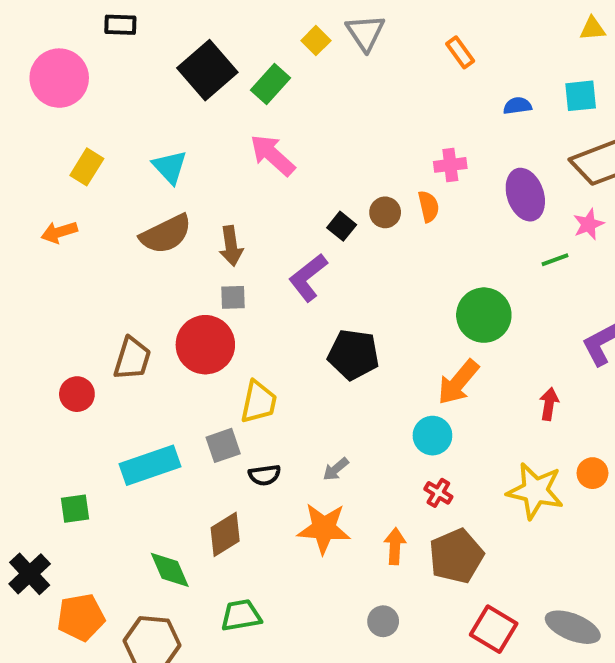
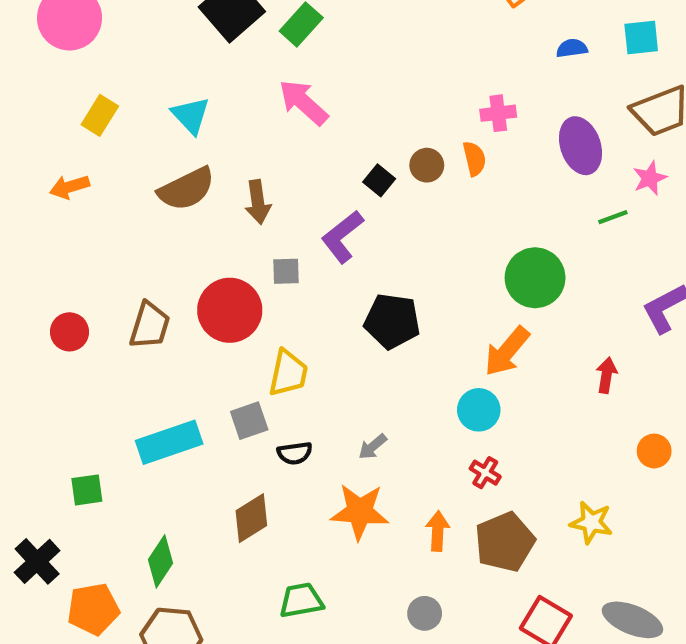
gray square: (233, 297) -> (286, 271), moved
red circle: (77, 394) -> (70, 332), moved
yellow star: (535, 491) -> (591, 522), moved, size x0.7
green diamond: (170, 570) -> (160, 561), moved, turned 57
green trapezoid: (241, 615) -> (301, 600), moved

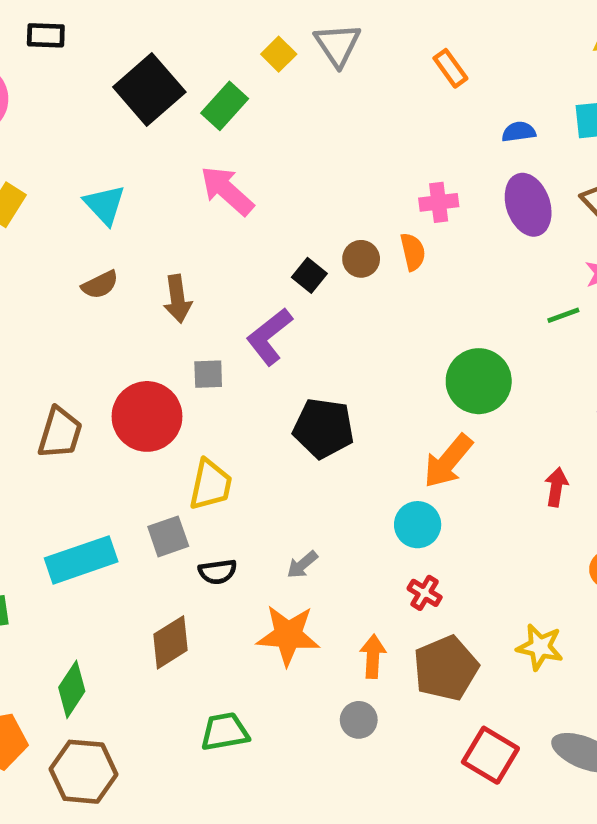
purple ellipse: (581, 146) -> (528, 205), moved
brown semicircle: (186, 189) -> (100, 285), size x0.6
gray circle: (425, 613) -> (359, 720), moved

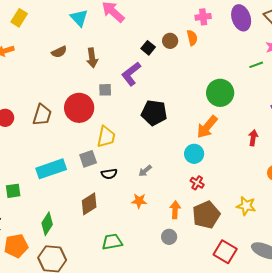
cyan triangle: (105, 205) -> (79, 18), moved
orange star: (288, 635) -> (139, 201), size x0.6

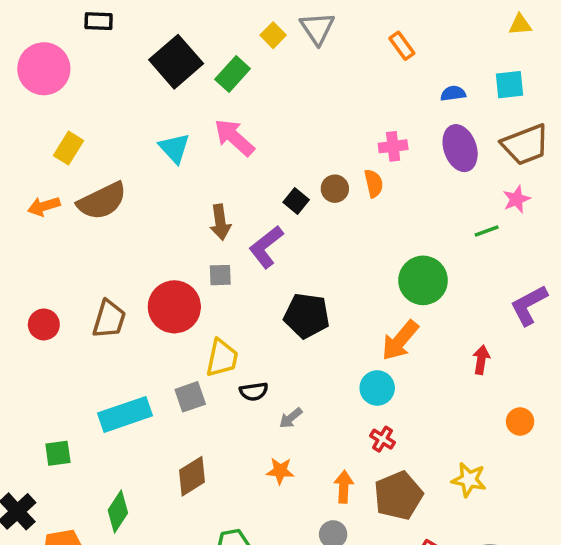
brown semicircle: (59, 52) -> (102, 201), moved, size x1.8
brown arrow: (92, 58) -> (220, 222), moved
black semicircle: (109, 174) -> (254, 392), moved

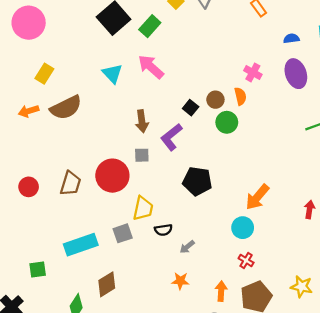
pink cross: (393, 146) -> (253, 72), turned 36
green circle: (423, 280) -> (227, 122), moved, size x0.7
brown diamond: (192, 476) -> (107, 284), moved

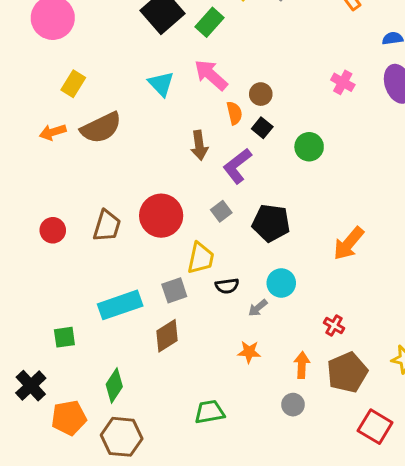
orange semicircle: (240, 96) -> (234, 113), moved
brown circle: (215, 100) -> (261, 94), moved
gray square: (142, 155) -> (221, 211), moved, turned -35
cyan circle: (243, 228) -> (281, 283), moved
brown diamond: (107, 284) -> (167, 336), moved

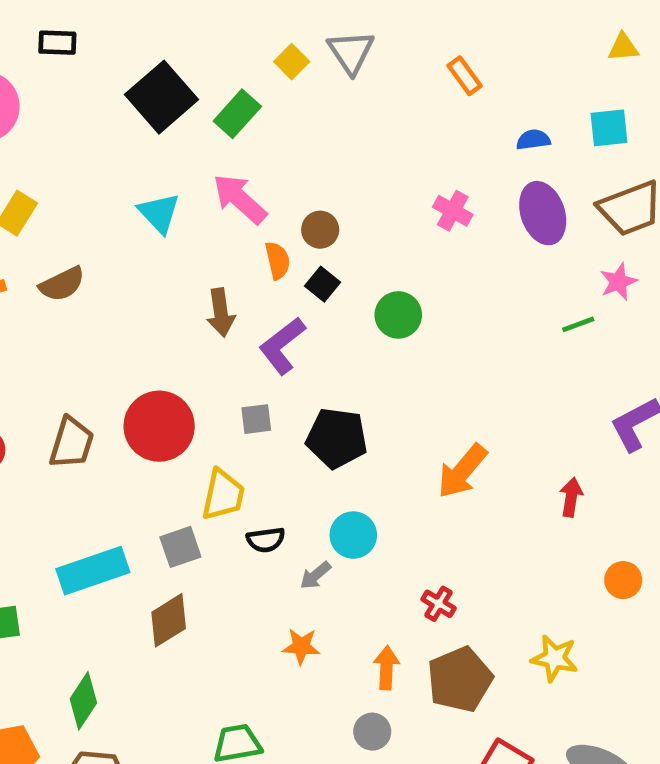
brown semicircle: (101, 128) -> (62, 284), size x0.7
gray square: (221, 211) -> (256, 419), turned 30

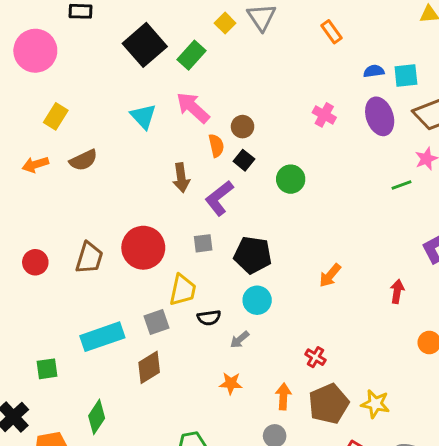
cyan square: (609, 128) -> (406, 76), moved
orange arrow: (462, 471) -> (330, 275), size x0.7
cyan circle: (353, 535) -> (257, 300), moved
yellow star: (555, 658) -> (375, 404), moved

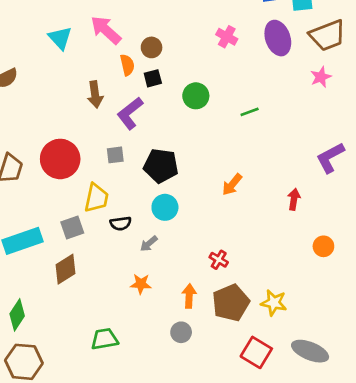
black square: (244, 160) -> (153, 78), turned 36
green line: (402, 185) -> (250, 112), moved

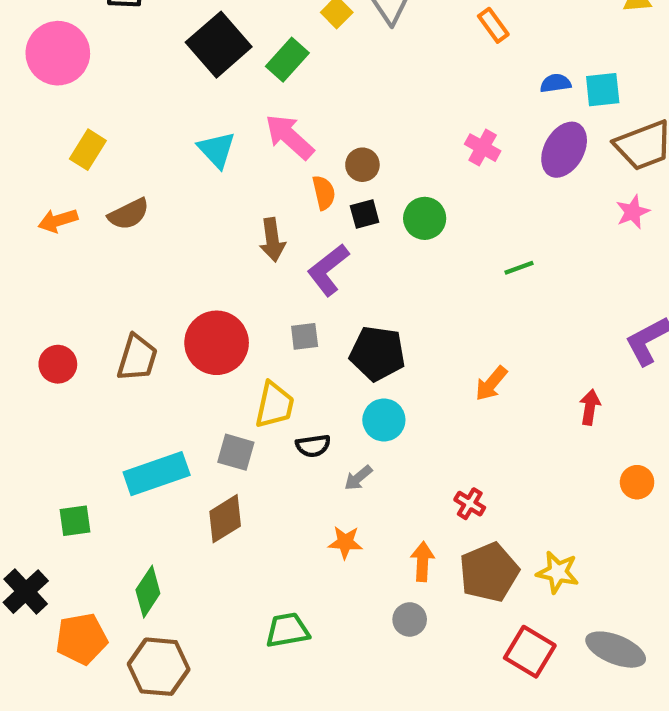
purple ellipse: (278, 38) -> (564, 150), turned 48
green circle: (196, 96) -> (425, 218), moved
gray square: (72, 227) -> (236, 452), turned 35

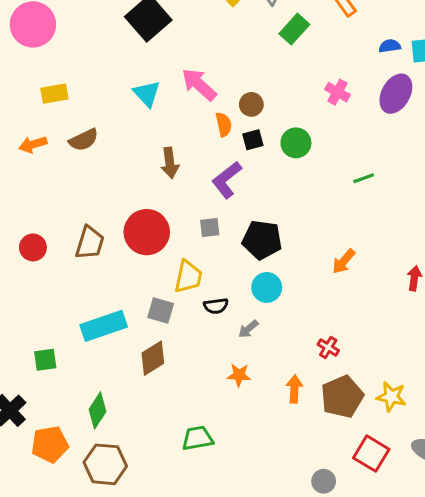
green rectangle: (287, 60) -> (294, 29), moved
yellow rectangle: (88, 150) -> (54, 94), turned 48
brown arrow: (272, 240) -> (170, 163), moved
gray circle: (410, 619) -> (324, 481), moved

